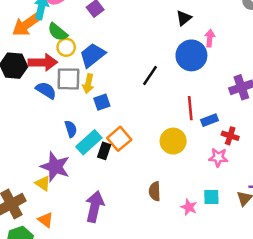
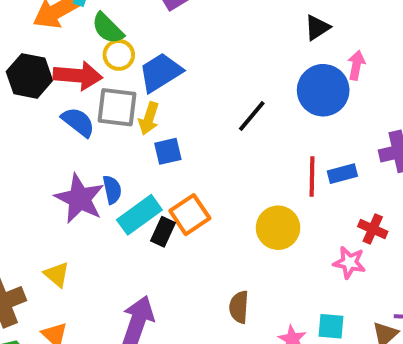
blue rectangle: (209, 120) -> (342, 174), moved
purple star: (55, 167) -> (80, 199), moved

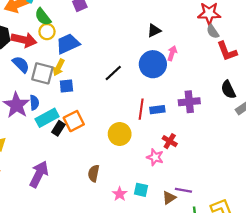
gray square: (117, 107) -> (42, 73), moved

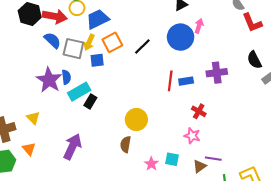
orange square: (74, 121) -> (112, 42), moved
yellow circle: (120, 134) -> (136, 120), moved
pink star: (155, 157) -> (192, 136), moved

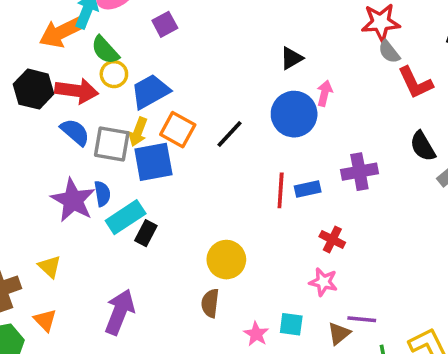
orange square: (112, 42) -> (178, 130), turned -30
blue square: (97, 60) -> (153, 162), size x1.6

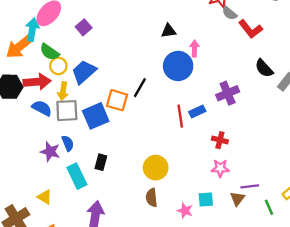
black triangle: (291, 58) -> (169, 31), turned 35
orange square: (178, 130) -> (117, 100), moved
yellow arrow: (138, 132) -> (63, 91), moved
purple star: (73, 200) -> (50, 152), size x0.7
cyan rectangle: (126, 217) -> (77, 176), moved, turned -70

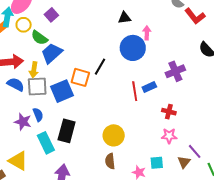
green semicircle: (49, 52) -> (39, 38), moved
yellow circle: (58, 66) -> (24, 25), moved
black rectangle: (101, 162) -> (67, 131), size x1.6
purple line: (250, 186) -> (195, 151), turned 56
yellow triangle: (45, 197) -> (18, 161), size x1.5

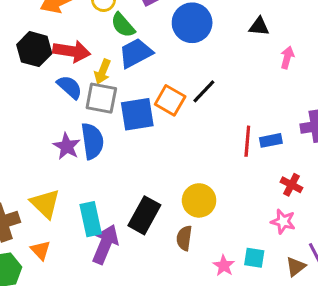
blue circle: (133, 48) -> (192, 23), moved
blue semicircle: (38, 115) -> (92, 141), size x1.6
black rectangle: (67, 131) -> (144, 215), moved
cyan rectangle: (46, 143) -> (91, 219), moved

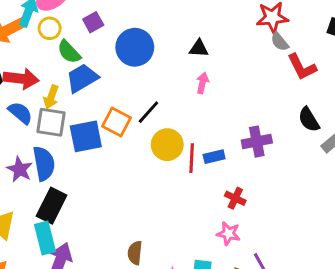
pink arrow: (287, 57) -> (202, 83), moved
yellow circle: (199, 200) -> (167, 145), moved
black rectangle: (144, 215) -> (52, 206), moved

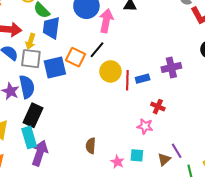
blue trapezoid: (82, 78) -> (51, 28), turned -50
pink arrow: (202, 83) -> (106, 21), moved, size x1.6
pink star: (228, 234) -> (145, 126), moved

